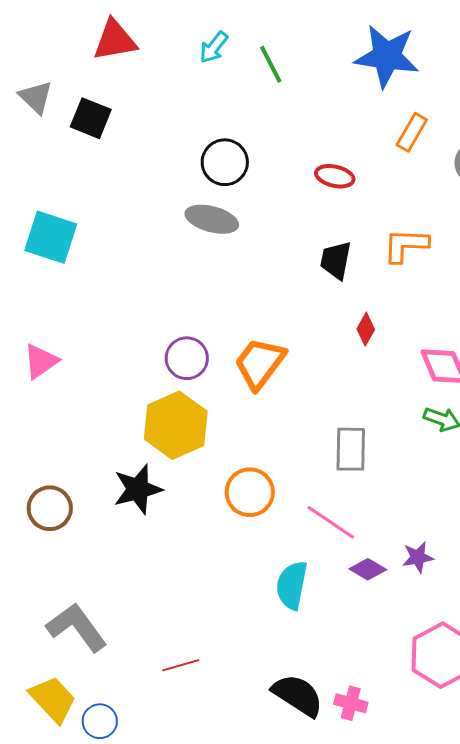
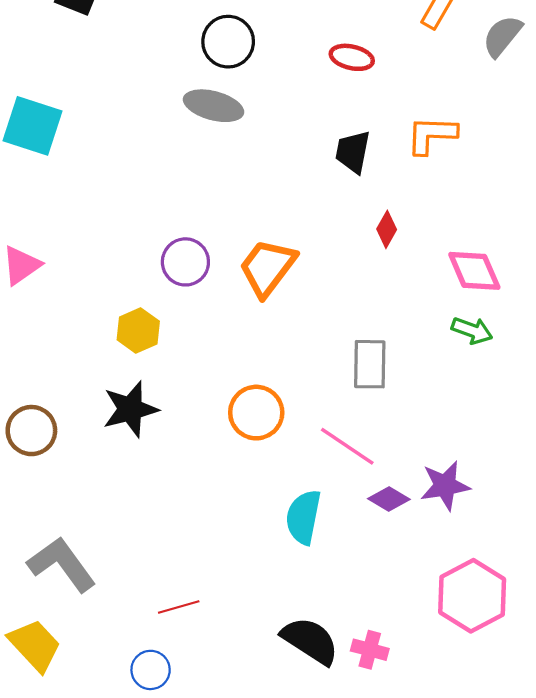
yellow hexagon: (176, 425) -> (138, 330), moved, size x0.6
purple star: (418, 557) -> (445, 486), size x1.4
blue circle: (100, 721) -> (151, 670), moved

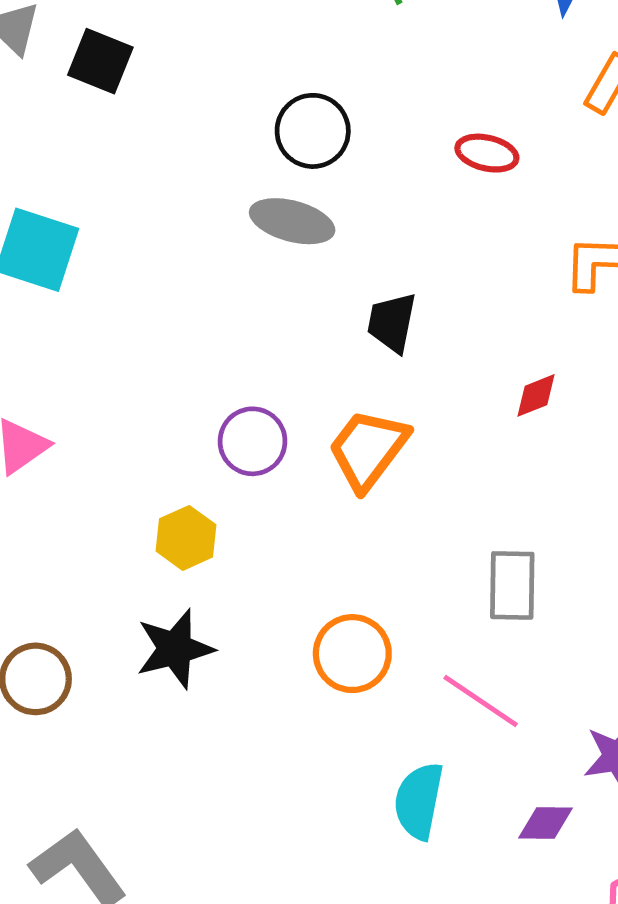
black trapezoid: (353, 152) -> (392, 323), moved
red diamond: (387, 229) -> (536, 395), turned 39
purple diamond: (389, 499) -> (546, 823), moved, turned -30

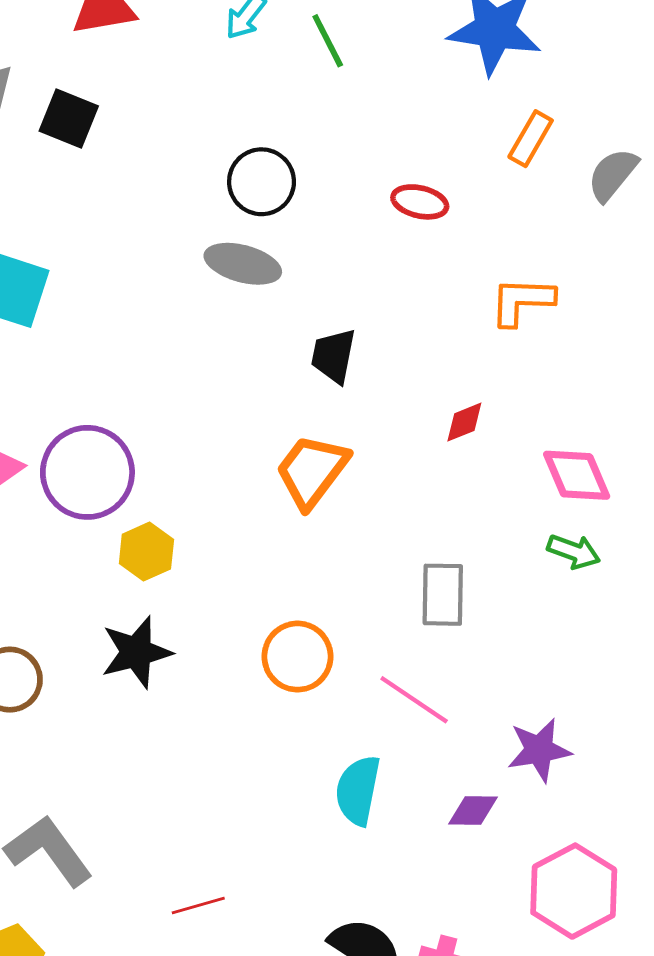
purple circle: (253, 441) -> (87, 472), moved, size x1.5

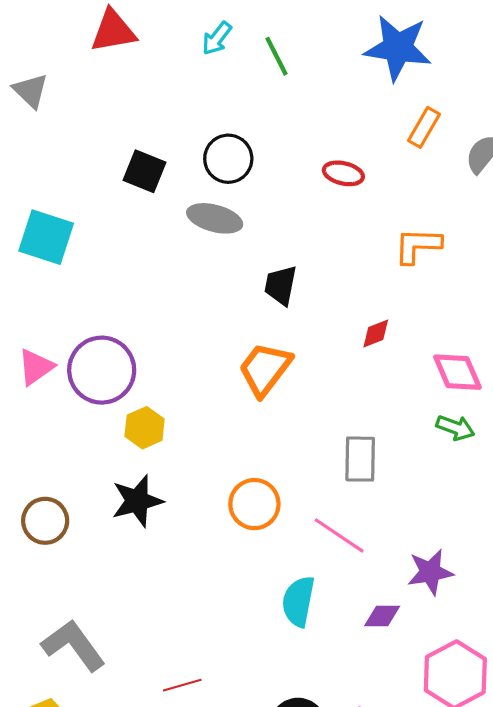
black square: (69, 118) -> (145, 171), moved

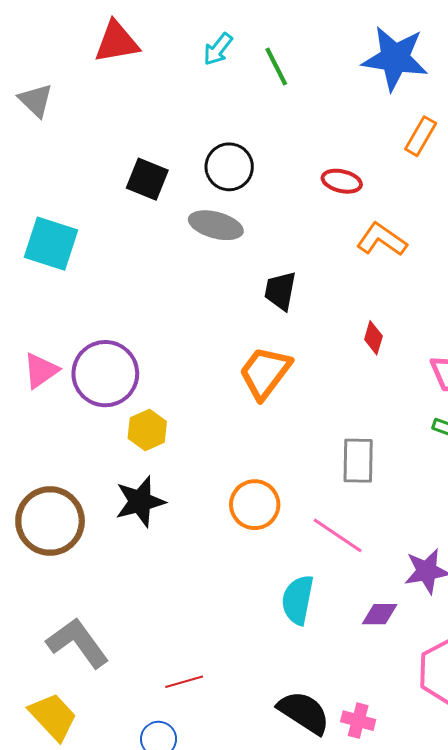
orange L-shape: (418, 246) -> (382, 240), moved, turned 33
red diamond: (376, 333) -> (373, 338), turned -52
brown circle: (45, 521) -> (50, 521), size x1.5

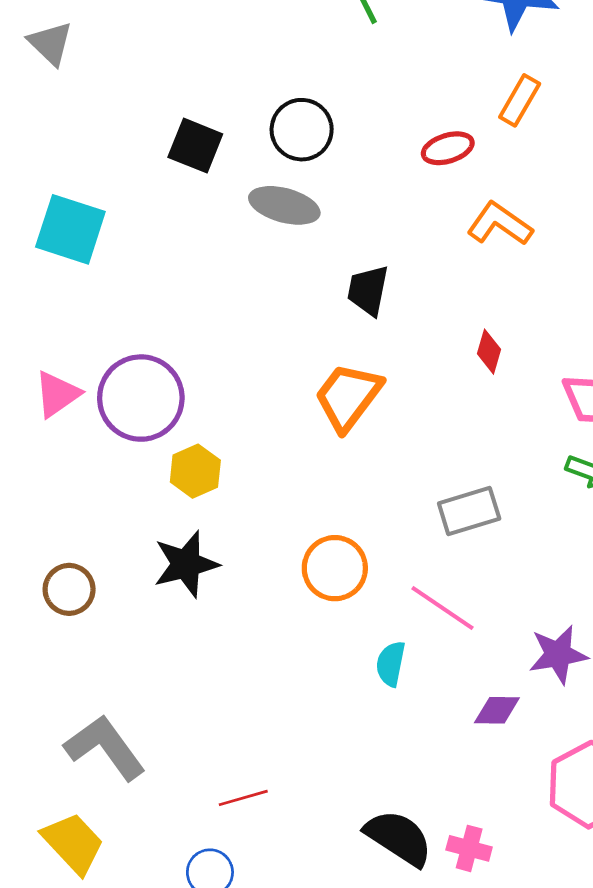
orange rectangle: (421, 136) -> (520, 100), moved
red ellipse: (342, 181) -> (448, 148), turned -30
gray rectangle: (358, 461) -> (469, 511), turned 72
brown circle: (50, 521) -> (69, 589), size x0.6
cyan semicircle: (298, 600) -> (391, 664), moved, size x0.7

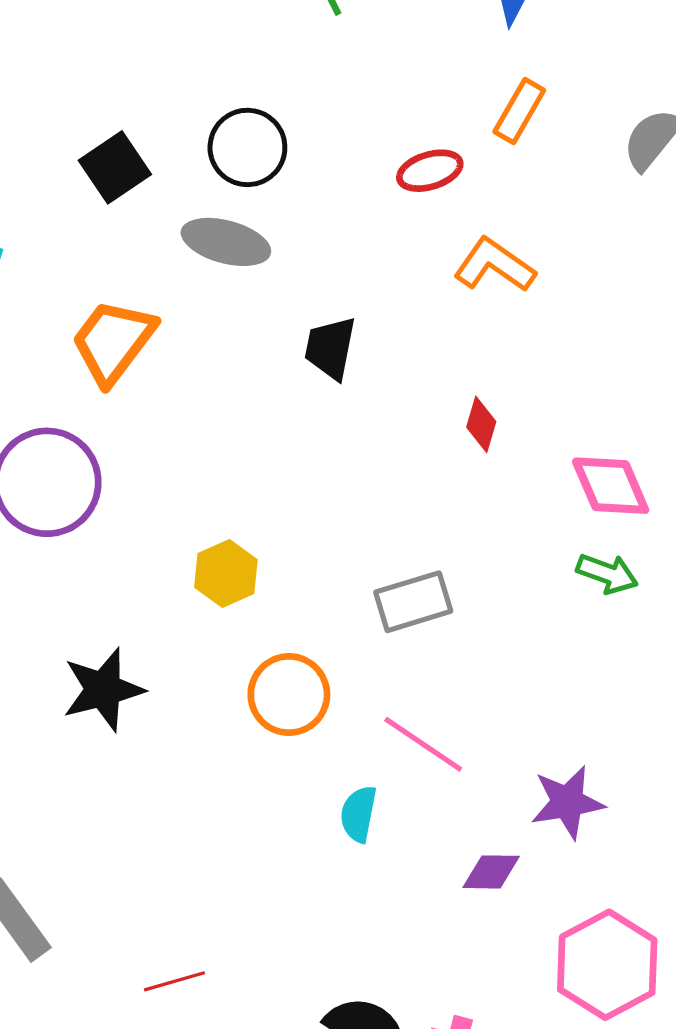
black square: (195, 146) -> (115, 167), turned 34
orange trapezoid: (348, 397) -> (113, 341), moved
yellow hexagon: (195, 471) -> (226, 574), moved
gray rectangle: (469, 511) -> (413, 602), moved

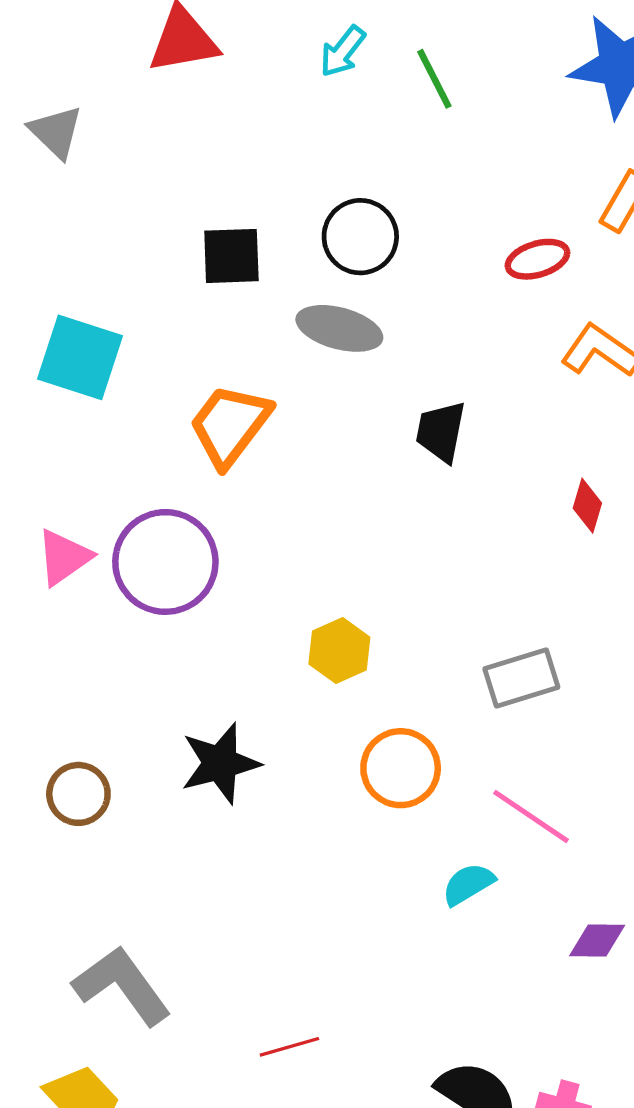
black square: (115, 167) -> (231, 256), turned 32
cyan semicircle: (359, 814) -> (468, 884), turned 48

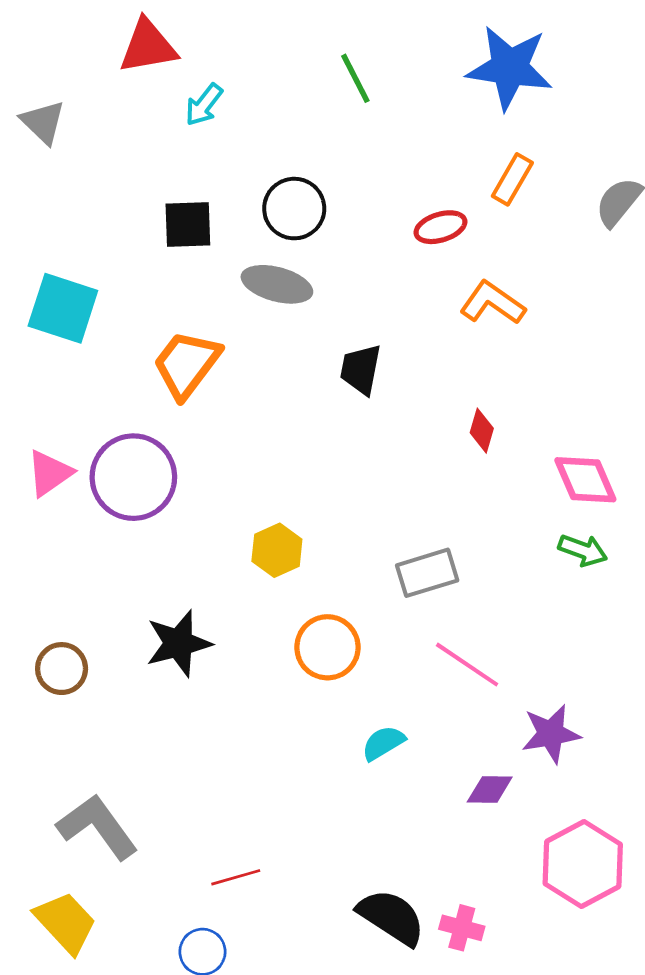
cyan arrow: (343, 51) -> (204, 105), moved
pink line: (531, 816) -> (467, 665), moved

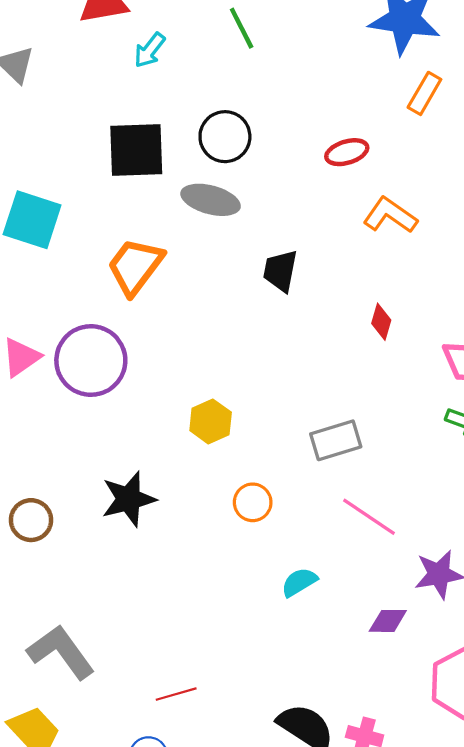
green line: (355, 78) -> (242, 28), moved
orange rectangle: (512, 179) -> (424, 93), moved
black square: (188, 225) -> (136, 150), size x1.4
orange circle: (327, 647) -> (253, 502), size x0.7

